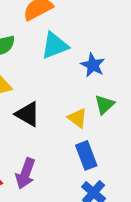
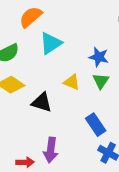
blue star: (93, 65) -> (99, 57), moved
yellow triangle: (77, 118) -> (72, 82), moved

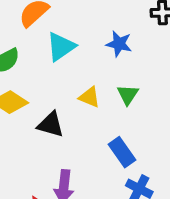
blue star: (99, 57) -> (119, 44), moved

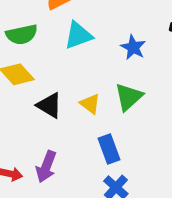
green triangle: (128, 95) -> (129, 97), size x1.4
yellow triangle: (90, 97) -> (90, 104), moved

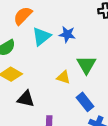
blue star: (133, 47) -> (67, 34), moved
black triangle: (49, 105) -> (26, 99), moved

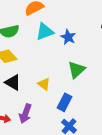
yellow triangle: (64, 77) -> (44, 84), moved
blue rectangle: (85, 102) -> (64, 102), turned 48

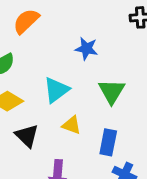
cyan triangle: (45, 32) -> (56, 90), moved
black triangle: (13, 82) -> (27, 136), turned 30

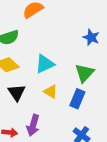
blue star: (86, 49) -> (91, 37), moved
blue rectangle: (108, 142) -> (77, 99), moved

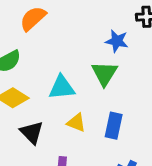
cyan triangle: (45, 64) -> (62, 87), turned 30
green triangle: (84, 73) -> (104, 74), moved

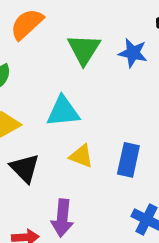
green triangle: (104, 74) -> (84, 49), moved

